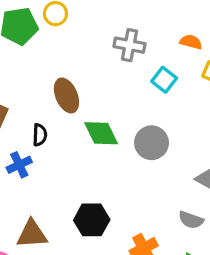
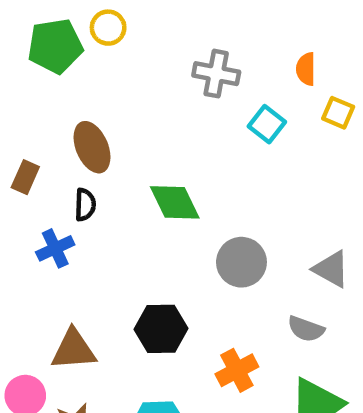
orange semicircle: (191, 42) -> (306, 69), turned -105
brown ellipse: (66, 95) -> (92, 147), moved
gray circle: (152, 143) -> (241, 262), moved

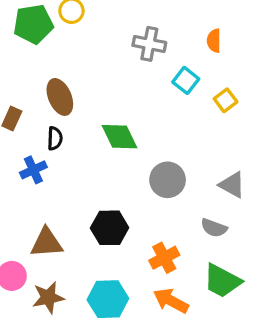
yellow square: (338, 113) -> (226, 100), moved, turned 30

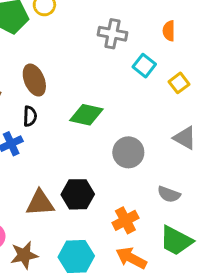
green diamond: (119, 137) -> (86, 115), turned -52
gray triangle: (232, 185) -> (185, 138), moved
brown triangle: (47, 243) -> (40, 203), moved

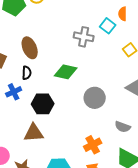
gray cross: (112, 34) -> (84, 37), moved
cyan square: (144, 66) -> (108, 26), moved
black hexagon: (78, 194) -> (43, 104), moved

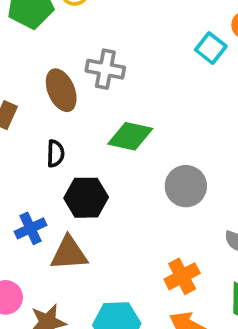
gray cross: (84, 37) -> (105, 69), moved
black semicircle: (27, 73) -> (55, 154), moved
blue cross: (14, 92) -> (30, 228), moved

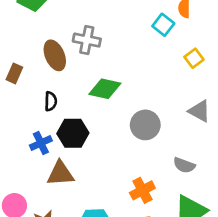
blue cross: (30, 228) -> (41, 143), moved

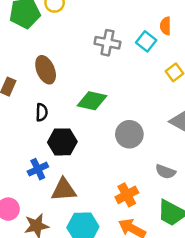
gray cross: (87, 40) -> (107, 43), moved
blue cross: (41, 143) -> (38, 169), moved
brown triangle: (60, 174) -> (64, 190), moved

